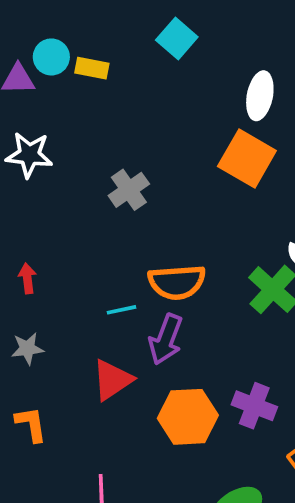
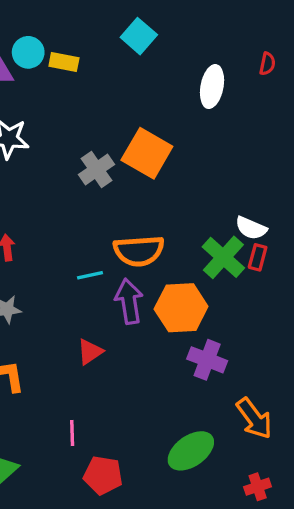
orange square: (247, 158) -> (147, 153), moved
purple arrow: (166, 339) -> (129, 301), turned 150
red triangle: (112, 380) -> (90, 352), moved, size x0.7
orange hexagon: (188, 417) -> (181, 308), moved

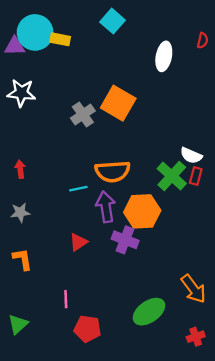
cyan circle: (28, 52) -> (35, 32), size x1.6
purple cross: (207, 360) -> (125, 240), moved

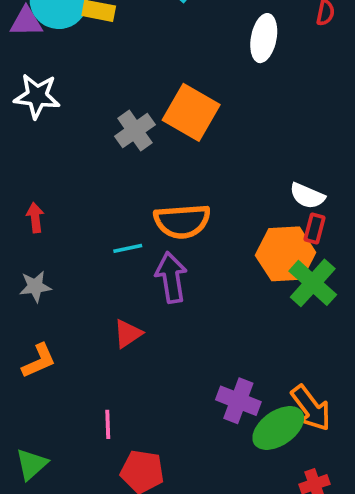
green cross: (172, 176) -> (313, 283), moved
orange hexagon: (142, 211) -> (286, 254), moved
purple cross: (125, 240) -> (238, 401), moved
orange L-shape: (23, 259) -> (39, 361), turned 75
green ellipse: (149, 312) -> (278, 428), moved

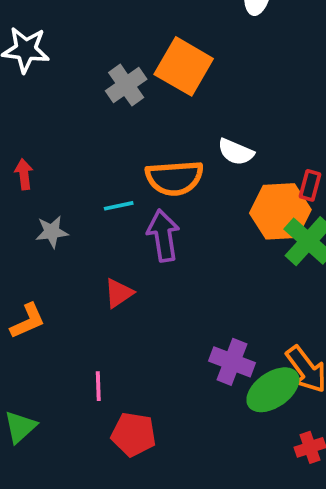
white semicircle: (307, 196) -> (236, 152), moved
gray star: (35, 287) -> (52, 232), moved

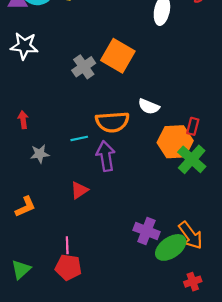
red pentagon: (134, 434) -> (68, 267), moved

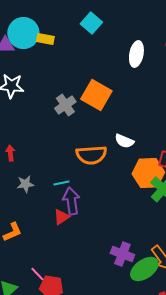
cyan line: (79, 138) -> (61, 183), moved
purple arrow: (106, 156) -> (71, 201), moved
pink line: (67, 245) -> (37, 274), moved, turned -42

